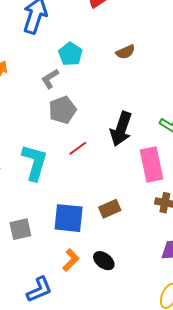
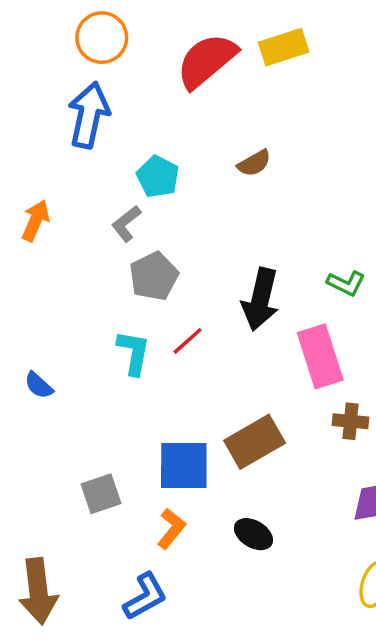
cyan L-shape: (35, 162) -> (134, 353), moved, size x0.7
brown rectangle: (110, 209) -> (255, 442), size x1.5
orange L-shape: (71, 260) -> (171, 529), moved

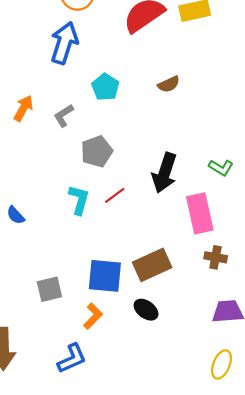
gray L-shape: (126, 224) -> (64, 115), moved
black ellipse: (253, 534) -> (146, 310), moved

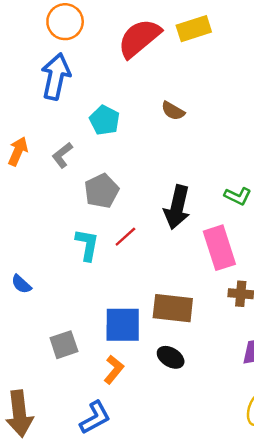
brown semicircle: (169, 84) -> (173, 111), turned 60
blue semicircle: (16, 215) -> (21, 284), moved
brown rectangle: (152, 265) -> (173, 308), turned 36

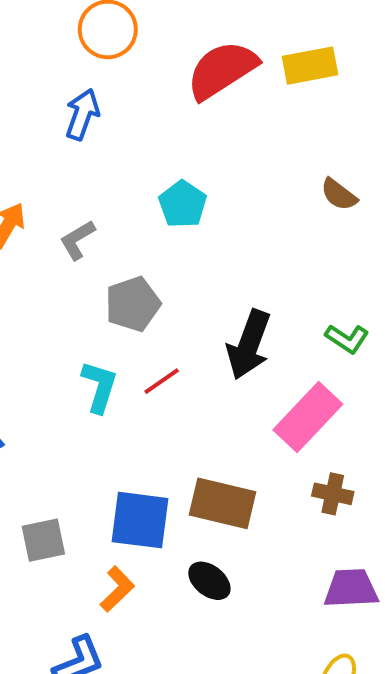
blue arrow: (56, 76) -> (82, 114), size x0.7
brown semicircle: (173, 111) -> (339, 195), moved
cyan pentagon: (105, 120) -> (183, 204), moved
pink rectangle: (219, 248) -> (308, 417), turned 54

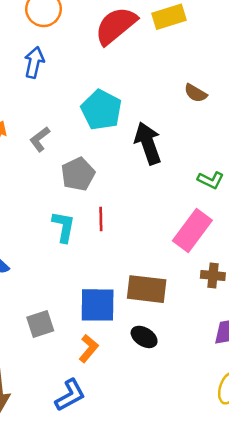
cyan pentagon: (183, 204) -> (101, 110), size x1.4
black arrow: (249, 345) -> (148, 143), moved, turned 147
red line: (162, 381) -> (101, 219), turned -50

